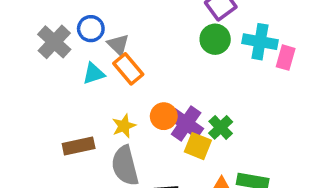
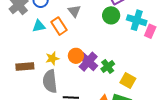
gray triangle: (118, 45) -> (74, 11), moved
yellow square: (198, 146) -> (128, 81), moved

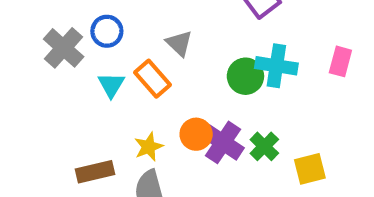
green circle: (111, 15) -> (245, 76), moved
cyan cross: (137, 20) -> (276, 66), moved
cyan triangle: (39, 26) -> (111, 85), turned -40
yellow square: (128, 81) -> (310, 169), turned -35

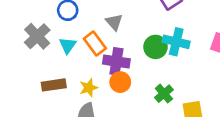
gray cross: (64, 48) -> (37, 36), moved
purple cross: (223, 142) -> (116, 61), moved, turned -30
brown rectangle: (95, 172) -> (54, 85), moved

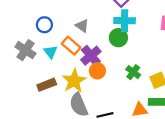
cyan cross: (176, 42) -> (125, 21), moved
purple cross: (116, 61) -> (91, 56), turned -36
yellow star: (89, 88) -> (74, 81), size x1.6

